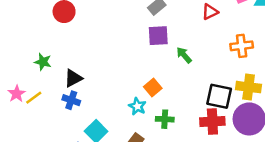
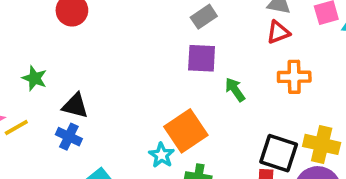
orange cross: (242, 46) -> (294, 77), moved
black triangle: (73, 78) -> (75, 106), turned 36
orange square: (153, 88) -> (186, 131), size x1.6

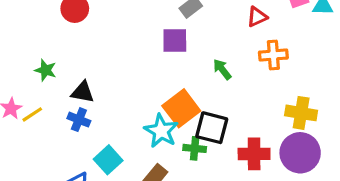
purple square: (202, 58) -> (175, 40), moved
black square: (279, 153) -> (212, 128), moved
cyan star: (161, 155) -> (161, 131), size x1.5

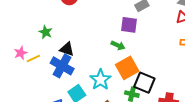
green arrow: (222, 69) -> (118, 45), moved, turned 144
blue cross: (79, 120) -> (62, 66), size x1.6
cyan star: (161, 131) -> (100, 80), moved

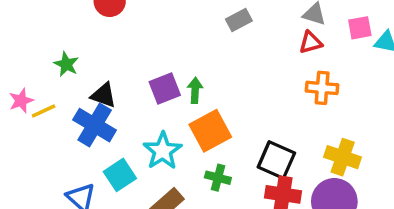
purple square: (129, 25) -> (165, 88), moved, turned -30
green arrow: (118, 45) -> (195, 90), turned -112
black square: (144, 83) -> (276, 160), moved

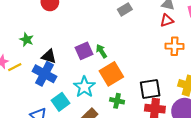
green arrow: (195, 90) -> (101, 51), turned -32
black square: (276, 160) -> (150, 89), turned -30

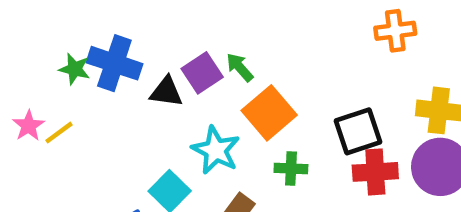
black triangle: (49, 56) -> (166, 92), moved
blue cross: (44, 74) -> (114, 63), moved

